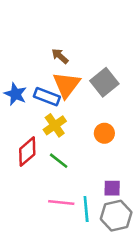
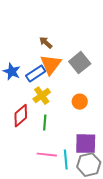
blue rectangle: (47, 97) -> (36, 74), turned -54
green line: (59, 161) -> (45, 123), turned 56
purple square: (112, 188) -> (86, 144), size x1.6

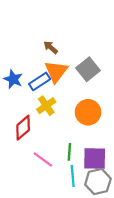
orange circle: (80, 102) -> (88, 112), size x1.5
green line: (45, 123) -> (69, 152), moved
pink line: (47, 155) -> (43, 160), moved, turned 30

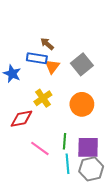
orange triangle: (56, 72) -> (52, 66), size x0.7
blue rectangle: (40, 81) -> (37, 58), moved, turned 42
red diamond: (23, 128) -> (21, 119), turned 30

